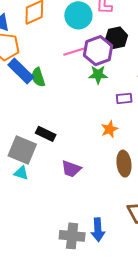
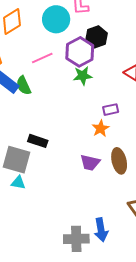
pink line: (74, 52) -> (42, 58), moved
purple rectangle: (124, 98) -> (111, 110), moved
purple trapezoid: (71, 169) -> (90, 163), moved

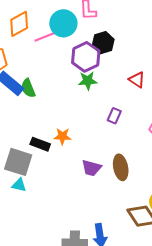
pink line: (42, 58) -> (45, 37), moved
purple rectangle: (111, 110) -> (114, 116), turned -56
orange star: (101, 128) -> (62, 136), moved, turned 30

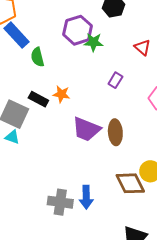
purple hexagon: (86, 57) -> (78, 30), moved
green semicircle: (28, 88) -> (37, 57), moved
purple trapezoid: (92, 168) -> (86, 129), size x1.4

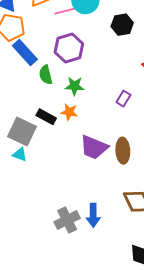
purple hexagon: (78, 30) -> (69, 48), moved
green star: (94, 42) -> (75, 86), moved
gray cross: (60, 202) -> (67, 220), turned -35

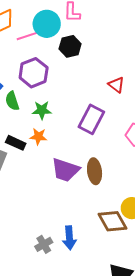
black hexagon: (122, 25) -> (70, 46), moved
purple rectangle: (123, 99) -> (91, 119), size x1.8
gray cross: (67, 220) -> (44, 244), size x0.7

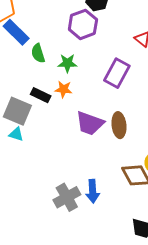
purple hexagon: (34, 73) -> (83, 24), moved
gray cross: (44, 244) -> (67, 197), size x1.5

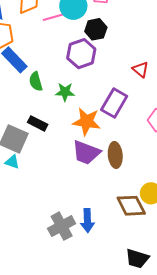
orange star: (63, 89) -> (87, 122), moved, size x1.6

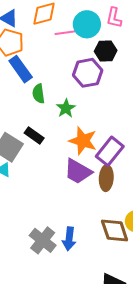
green star: (65, 92) -> (66, 108), turned 30
purple rectangle: (114, 103) -> (110, 151), moved
gray cross: (62, 226) -> (43, 240), turned -32

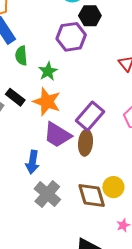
orange star: (83, 141) -> (47, 102), moved
blue arrow: (69, 239) -> (32, 162), moved
gray cross: (43, 240) -> (47, 194), moved

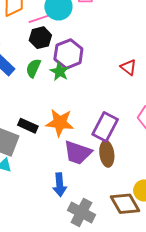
black hexagon: (90, 16) -> (40, 38), moved
green semicircle: (21, 56) -> (33, 68), moved, turned 42
green star: (48, 71) -> (60, 72), moved

